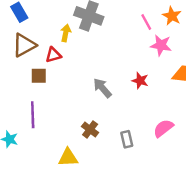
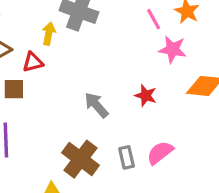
pink semicircle: (163, 128) -> (160, 153), moved
brown cross: (90, 129) -> (80, 159), size x1.6
gray rectangle: (127, 139) -> (127, 157), moved

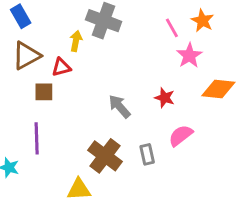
pink star: (173, 49) -> (189, 56), turned 30
pink semicircle: (160, 153) -> (181, 136), moved

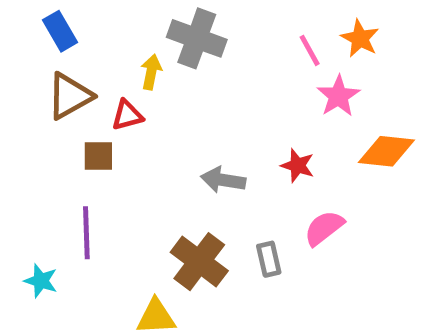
gray arrow: (120, 106) -> (223, 180), turned -40

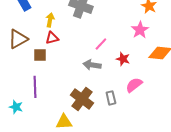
pink line: (310, 50) -> (101, 44), moved, turned 72
yellow arrow: (151, 72) -> (50, 20), moved
brown triangle: (70, 96) -> (18, 39), moved

